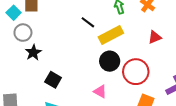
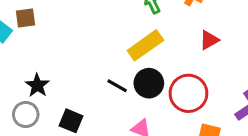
black line: (88, 22) -> (117, 86), moved
gray circle: (23, 33) -> (26, 114), moved

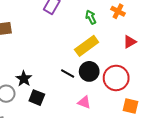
black star: (37, 85) -> (24, 79), moved

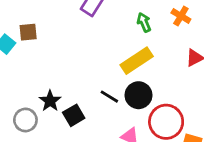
red circle: (116, 78) -> (166, 122), moved
black square: (37, 98) -> (74, 115), moved, turned 35

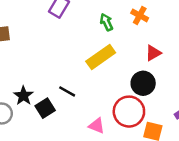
black circle: (138, 95) -> (143, 83), moved
black line: (109, 97) -> (67, 91), moved

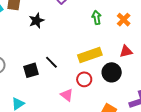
yellow rectangle: (101, 57) -> (90, 55), moved
black star: (23, 96) -> (36, 21), moved
red circle: (129, 112) -> (84, 79), moved, size x0.6

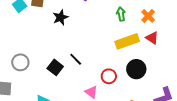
red triangle: (126, 51) -> (152, 38), moved, turned 48
yellow rectangle: (90, 55) -> (127, 41), moved
black square: (31, 70) -> (55, 67), turned -35

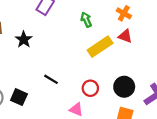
orange cross: (148, 16) -> (124, 13), moved
black square: (55, 67) -> (19, 97), moved
black circle: (136, 69) -> (124, 87), moved

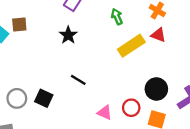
black star: (24, 40) -> (68, 35), moved
red circle: (90, 88) -> (131, 108), moved

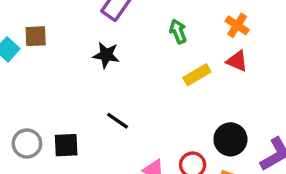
black star: (68, 35) -> (106, 55), turned -30
yellow rectangle: (131, 46) -> (197, 75), size x0.7
black square: (44, 98) -> (66, 145), turned -30

